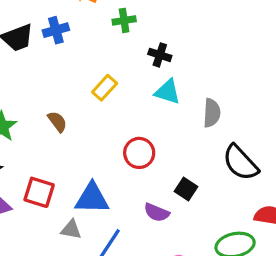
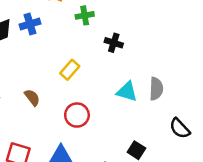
cyan triangle: (168, 92) -> (127, 92), moved
red circle: (139, 153) -> (77, 115), moved
black semicircle: (240, 163) -> (180, 128), size x0.7

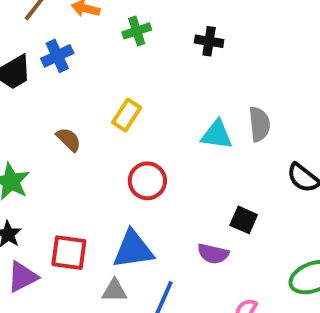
black cross: (114, 43) -> (209, 41), moved
brown semicircle: (32, 97) -> (69, 139), moved

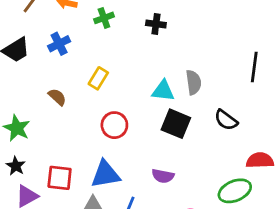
blue cross: (57, 56) -> (59, 44), moved
black square: (244, 220) -> (176, 124), moved, size x1.5

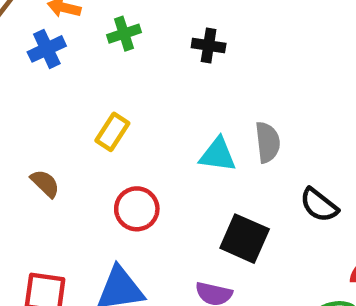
blue cross: (59, 44) -> (47, 49), moved
brown semicircle: (57, 97) -> (45, 183), moved
black square: (176, 124) -> (245, 239), moved

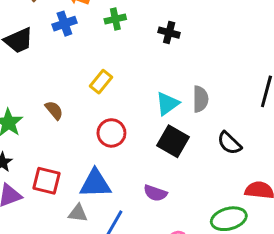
cyan triangle: (218, 155) -> (167, 104), turned -50
black square: (245, 239) -> (173, 141), moved

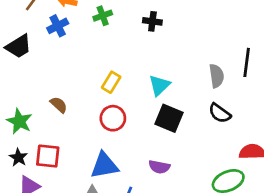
yellow rectangle: (101, 82) -> (111, 82), moved
gray semicircle: (200, 99) -> (217, 76), moved
red square: (47, 181) -> (48, 156), moved

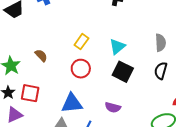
black semicircle: (220, 113) -> (161, 71), turned 66

